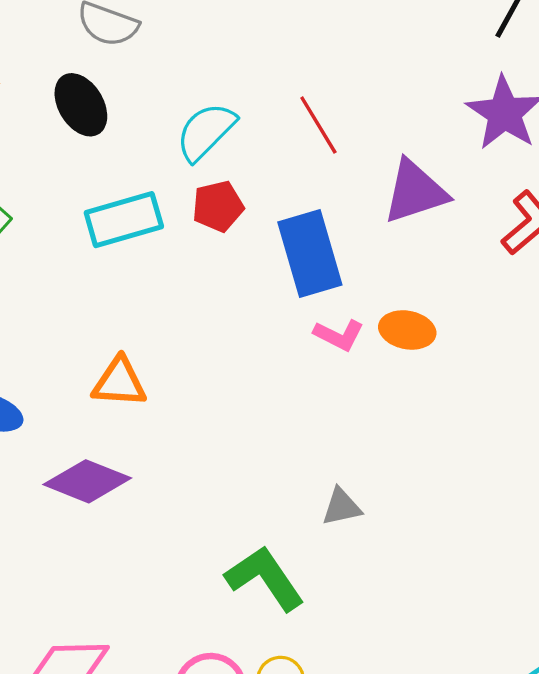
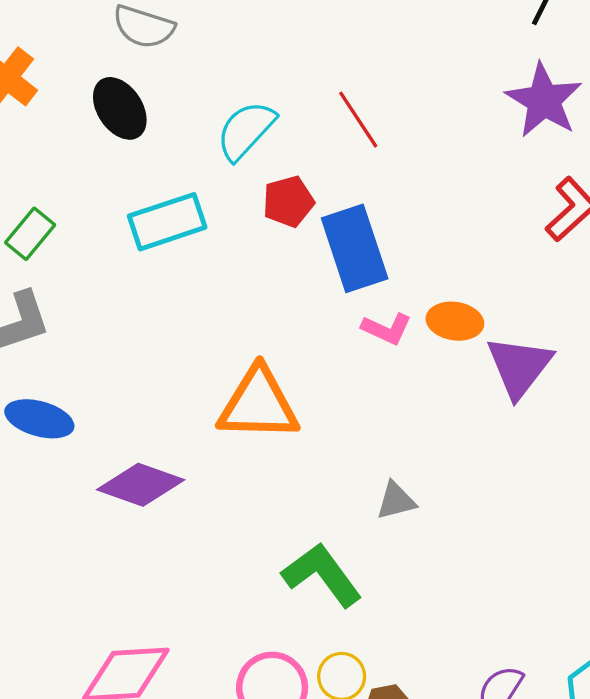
purple triangle: (415, 192) -> (519, 367), moved, turned -32
red pentagon: (218, 206) -> (288, 201), moved
orange triangle: (119, 382) -> (258, 404), moved, size x1.5

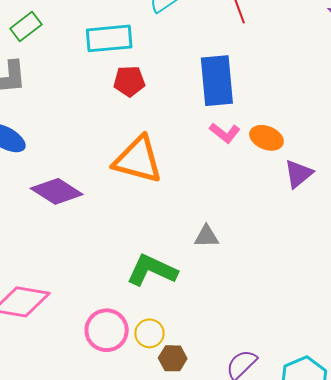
red pentagon: (288, 201) -> (129, 81), moved
purple triangle: (519, 367) -> (298, 174), size x0.7
green L-shape: (322, 575) -> (152, 270), turned -42

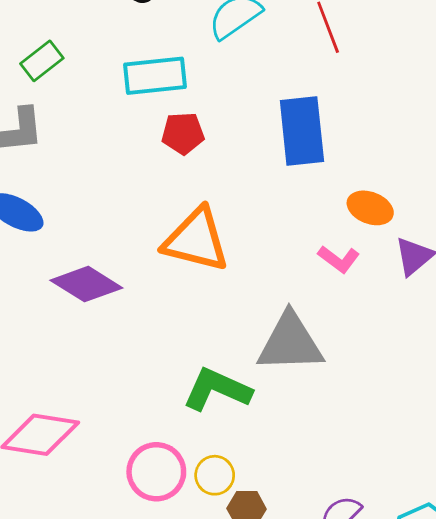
pink L-shape: (225, 133) -> (339, 259), moved
gray triangle: (206, 236) -> (290, 343), size x2.0

